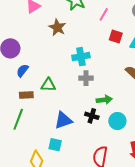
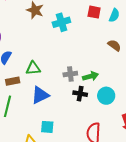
cyan cross: (81, 57) -> (61, 22), moved
gray cross: (86, 78) -> (70, 74), moved
blue triangle: (63, 120) -> (40, 95), moved

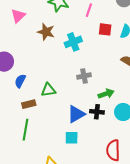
gray cross: (70, 74) -> (84, 76), moved
blue triangle: (40, 95) -> (76, 114), moved
cyan square: (47, 127) -> (72, 138), moved

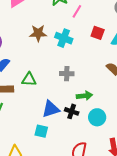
pink line: (89, 10) -> (77, 11), moved
brown star: (46, 32) -> (38, 33), moved, turned -30
cyan cross: (73, 42) -> (64, 38), turned 30

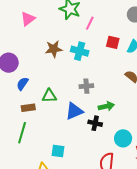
blue triangle: (51, 109) -> (74, 111), moved
cyan circle: (97, 117) -> (123, 138), moved
cyan square: (41, 131) -> (58, 151), moved

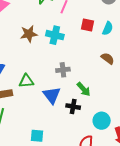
green arrow: (106, 106) -> (84, 89), turned 63
blue triangle: (74, 111) -> (52, 95), turned -42

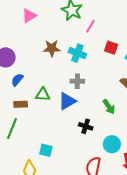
gray cross: (63, 70) -> (77, 81), moved
green arrow: (84, 89) -> (109, 107), moved
blue triangle: (52, 95) -> (67, 101), moved, turned 30

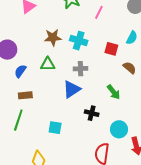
pink line: (90, 26) -> (99, 12), moved
red square: (111, 48) -> (111, 49), moved
green triangle: (43, 95) -> (48, 64), moved
cyan square: (46, 150) -> (55, 128), moved

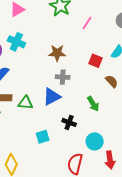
brown star: (53, 37) -> (57, 53), moved
cyan cross: (79, 41) -> (16, 42), moved
green triangle: (48, 64) -> (26, 103), moved
cyan square: (55, 128) -> (43, 137), moved, turned -32

